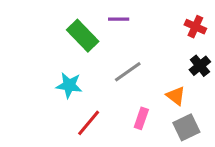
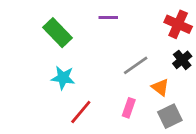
red cross: (195, 27) -> (178, 24), size x1.4
green rectangle: (83, 36) -> (58, 33), moved
gray line: (128, 72) -> (136, 65), moved

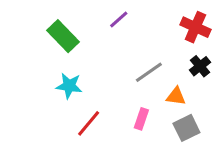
purple line: (108, 17) -> (119, 20), turned -42
orange triangle: (160, 87) -> (176, 96), turned -30

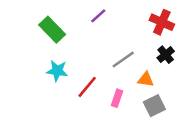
red line: (89, 123) -> (87, 87), moved

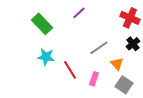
orange triangle: (146, 79) -> (117, 64), turned 40
red line: (87, 87) -> (70, 70), turned -72
gray square: (154, 106) -> (124, 85), turned -30

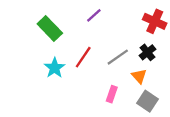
black cross: (133, 44) -> (147, 52), moved
cyan star: (46, 57) -> (55, 68), turned 30
red line: (70, 70) -> (83, 57), moved, turned 66

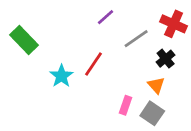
green rectangle: (50, 29) -> (24, 40), moved
gray line: (118, 57) -> (136, 39), moved
gray square: (147, 101) -> (152, 113), moved

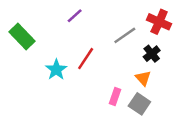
purple line: (105, 17) -> (75, 16), moved

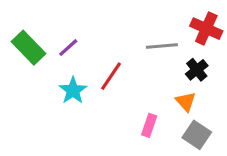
purple line: (75, 16) -> (68, 48), moved
gray line: (125, 35) -> (162, 46), turned 30
gray square: (139, 104) -> (197, 135), moved

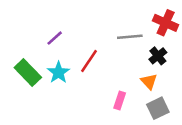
green rectangle: (29, 48) -> (28, 72), moved
gray square: (197, 135) -> (158, 108), turned 30

